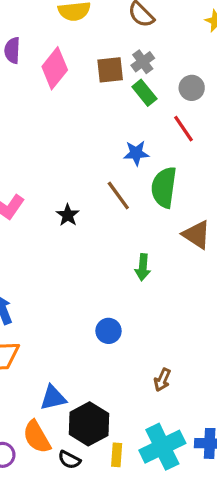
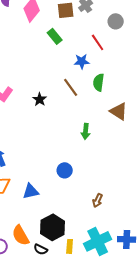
green rectangle: (144, 93) -> (55, 36), moved
red line: (184, 129) -> (98, 42), moved
green semicircle: (164, 187) -> (99, 82), size x0.7
blue triangle: (53, 398) -> (31, 191), moved

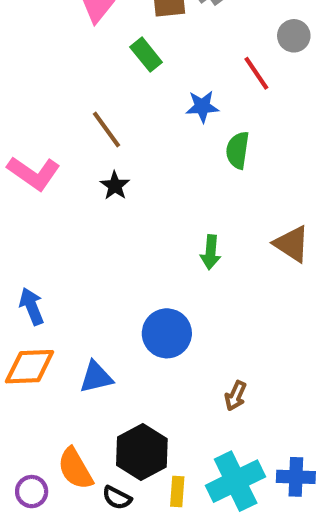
gray circle: (116, 21) -> (294, 36), moved
red line: (98, 42) -> (256, 73), moved
brown line: (71, 87) -> (106, 129), moved
brown triangle: (119, 111) -> (292, 244), moved
blue circle: (65, 170) -> (167, 333), size x1.5

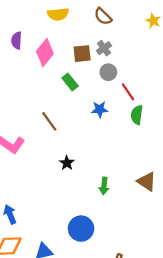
gray circle: (294, 36) -> (108, 72), moved
green semicircle: (238, 150) -> (137, 115), moved
black star: (115, 186) -> (67, 163), moved

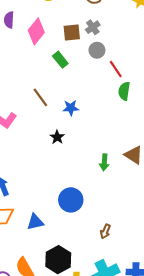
blue star: (100, 109) -> (71, 108), moved
green arrow: (104, 186) -> (104, 162), moved

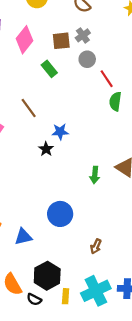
blue star: (71, 108) -> (60, 132), moved

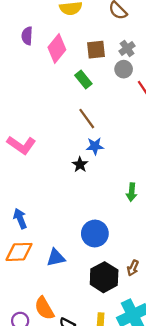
gray cross: (83, 35) -> (127, 48), moved
brown line: (29, 108) -> (87, 119), moved
black hexagon: (47, 276) -> (104, 277), moved

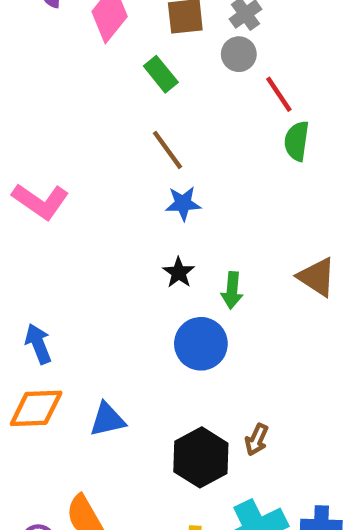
black star: (80, 165) -> (179, 272), moved
green arrow: (132, 192) -> (232, 290), moved
blue circle: (95, 234) -> (201, 344), moved

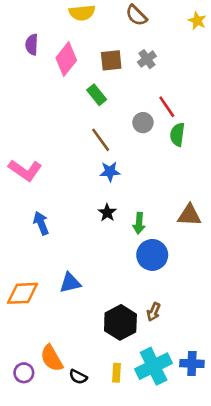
gray circle: (239, 54) -> (143, 123), moved
brown triangle: (317, 277) -> (189, 215), turned -30
blue arrow: (38, 344) -> (41, 223), moved
blue circle: (201, 344) -> (152, 255), moved
blue triangle: (107, 420) -> (70, 283), moved

